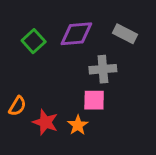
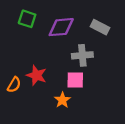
green square: (34, 41) -> (27, 19), moved, turned -30
red star: (45, 122) -> (36, 75), moved

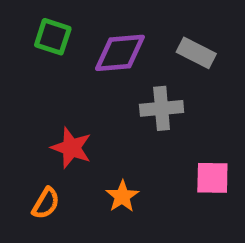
pink square: (75, 80) -> (212, 178), moved
orange semicircle: (14, 85) -> (46, 203), moved

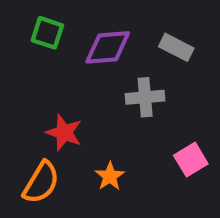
pink square: (212, 178) -> (191, 160), turned -32
orange semicircle: (46, 203) -> (41, 182), size x1.5

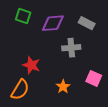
pink square: (191, 160) -> (94, 78), turned -35
orange star: (110, 176) -> (63, 87), moved

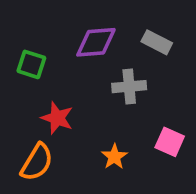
green square: (23, 16) -> (31, 64), moved

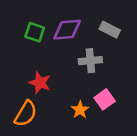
green square: (31, 64) -> (35, 32), moved
pink square: (170, 142) -> (105, 99), moved, turned 30

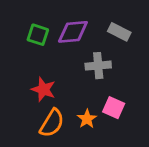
pink square: (105, 99) -> (114, 108), turned -30
orange semicircle: (26, 114) -> (52, 123), moved

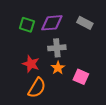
gray cross: (98, 66) -> (57, 48), moved
orange star: (87, 119) -> (58, 68), moved

